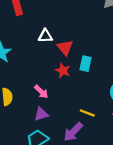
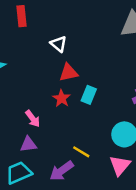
white triangle: (45, 36) -> (59, 44), moved, turned 32
red triangle: (65, 48) -> (68, 73), turned 48

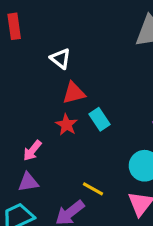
cyan rectangle: (89, 95) -> (100, 119), turned -54
pink arrow: (33, 119) -> (32, 151), turned 78

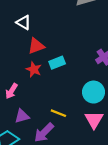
cyan rectangle: (100, 119) -> (57, 63), turned -70
purple triangle: (28, 182) -> (22, 116), moved

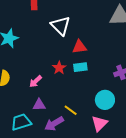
white triangle: (24, 22) -> (61, 26), size x1.5
red triangle: (36, 46) -> (79, 47), moved

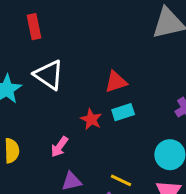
white triangle: (61, 26) -> (49, 75), moved

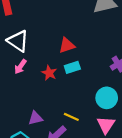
pink arrow: (59, 147) -> (20, 67), moved

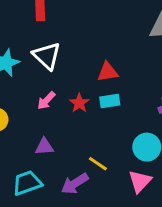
pink arrow: (20, 67) -> (46, 101), moved
purple triangle: (35, 118) -> (44, 147), moved

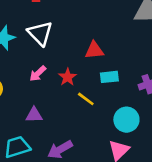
cyan rectangle: (110, 101) -> (109, 77), moved
yellow line: (98, 164) -> (86, 99), moved

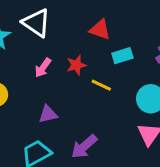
red triangle: (94, 50) -> (100, 30), turned 36
red star: (67, 77) -> (76, 65), turned 30

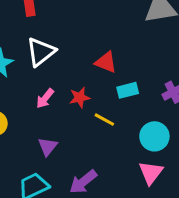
white triangle: (36, 23) -> (41, 52), turned 44
purple triangle: (48, 114) -> (48, 147), turned -42

